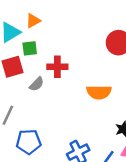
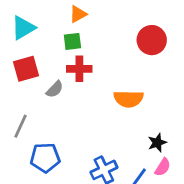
orange triangle: (33, 21) -> (78, 14), moved
green square: (30, 48) -> (72, 41), moved

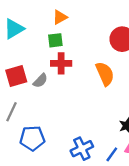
red square: (26, 69) -> (16, 76), moved
orange semicircle: (128, 99) -> (105, 74), moved, turned -115

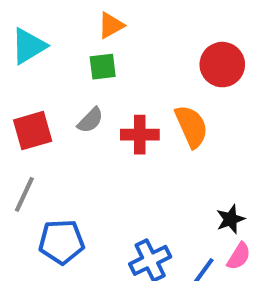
red cross: (61, 63) -> (140, 135), moved
gray semicircle: (40, 81) -> (90, 120), moved

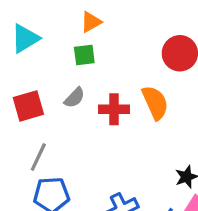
gray line: (24, 194) -> (38, 157), moved

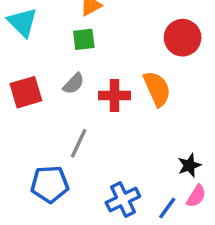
cyan triangle: (25, 38) -> (22, 22), turned -44
gray line: (38, 157) -> (79, 143), moved

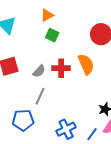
green square: (84, 39) -> (52, 35), moved, turned 32
gray semicircle: (74, 84) -> (39, 71), moved

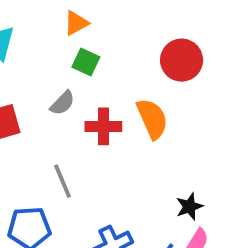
gray semicircle: (39, 71) -> (62, 103), moved
gray line: (40, 96) -> (62, 181), turned -48

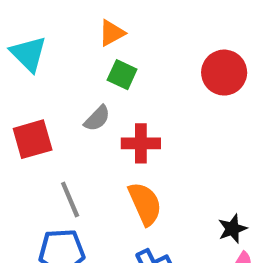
orange semicircle: (152, 119) -> (145, 204), moved
gray line: (62, 181) -> (70, 200), moved

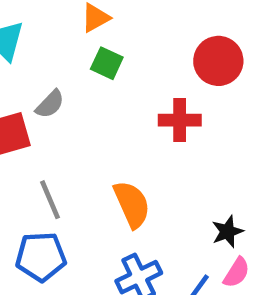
gray semicircle: (97, 118) -> (50, 104), moved
red cross: (141, 143) -> (180, 120), moved

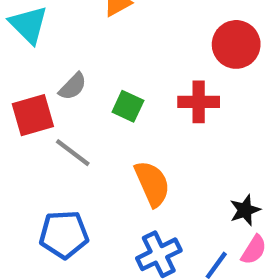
green square: (107, 63) -> (128, 106), moved
gray line: (50, 200) -> (73, 153), moved, turned -30

